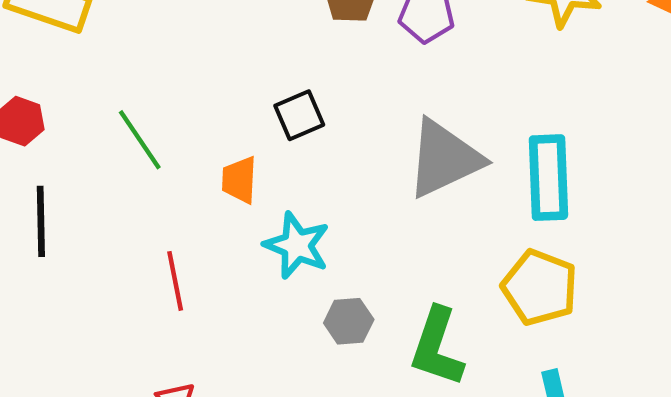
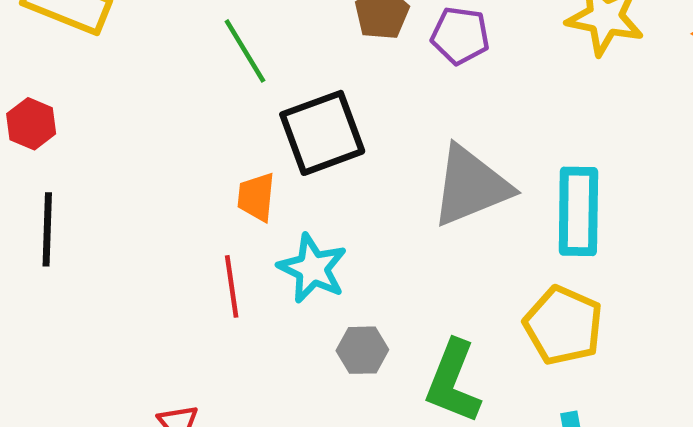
black square: (299, 115) -> (322, 133), size x1.6
green line: (140, 140) -> (245, 51), moved
red line: (175, 281) -> (232, 286), moved

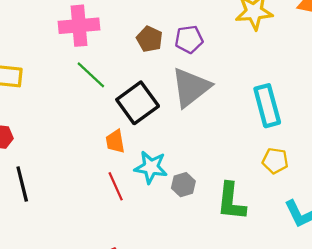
gray triangle: (471, 186) -> (191, 87), moved
yellow pentagon: (563, 325) -> (275, 161), size x0.7
gray hexagon: (362, 350) -> (183, 185), moved

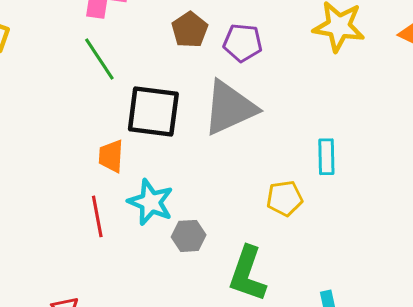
black square: (138, 103) -> (153, 111), turned 30
cyan rectangle: (267, 106) -> (326, 157), size x0.6
yellow pentagon: (275, 161) -> (285, 198), moved, turned -30

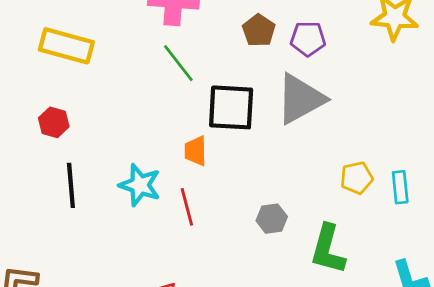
cyan rectangle: (326, 157) -> (400, 187), moved
cyan star: (151, 202) -> (140, 185), moved

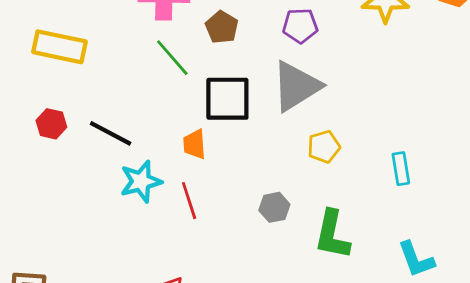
brown pentagon: (259, 30) -> (222, 27), moved
yellow pentagon: (357, 178) -> (324, 147), moved
black line: (71, 185) -> (111, 133), moved, turned -54
cyan star: (140, 185) -> (141, 181), turned -30

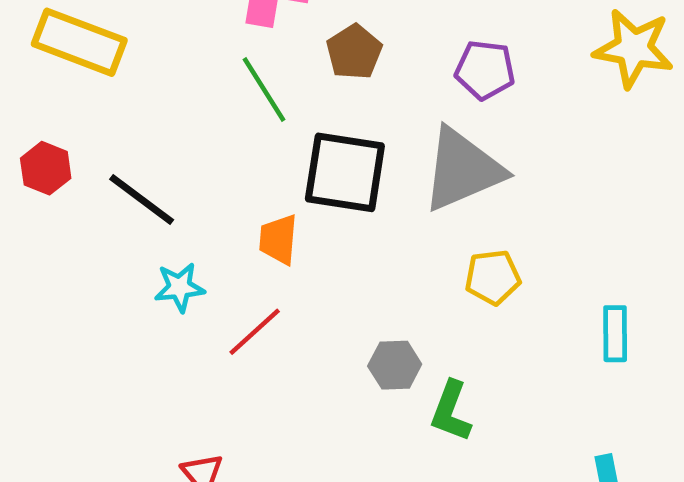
cyan star: (141, 181) -> (180, 287), size x0.7
red line: (189, 201) -> (255, 332), turned 57
green L-shape: (332, 235) -> (451, 411), moved, size x0.7

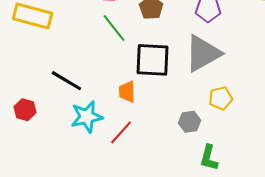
red hexagon: (46, 168) -> (25, 110), moved
cyan star: (180, 287) -> (87, 117), size x1.5
gray hexagon: (395, 365) -> (190, 122), moved

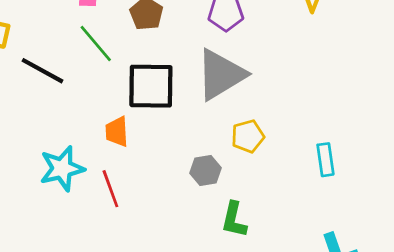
black line: (66, 81) -> (42, 71), moved
red line: (121, 132) -> (110, 189), turned -60

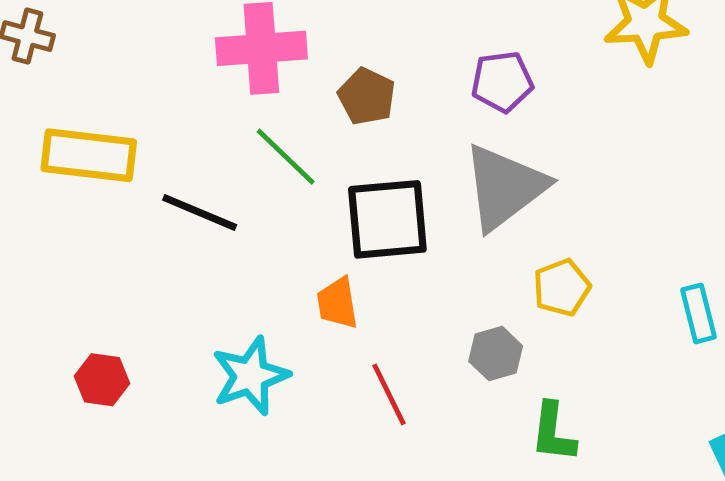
red line: (110, 189) -> (389, 394), moved

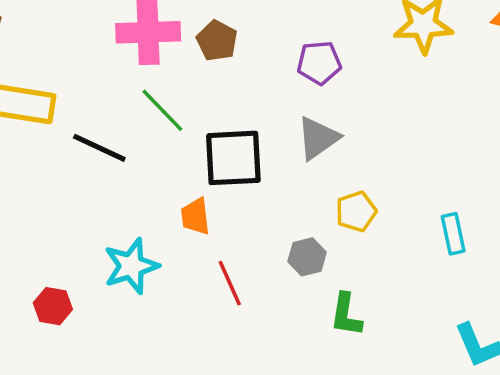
brown pentagon: (367, 96) -> (217, 41), moved
gray triangle: (505, 187) -> (318, 138), size x0.7
red hexagon: (102, 380) -> (53, 306), moved

